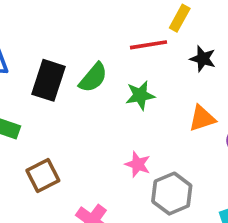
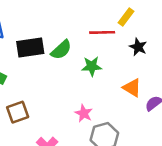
black rectangle: (48, 80) -> (30, 47), turned 56
orange triangle: (202, 118) -> (132, 88), turned 42

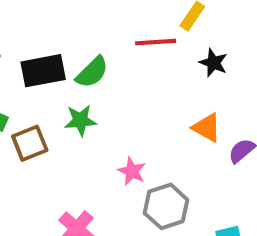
green star: (92, 66) -> (80, 120), moved
brown square: (18, 112) -> (30, 143), moved

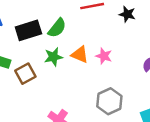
orange triangle: (207, 128) -> (80, 55), moved
pink star: (132, 171) -> (104, 56), moved

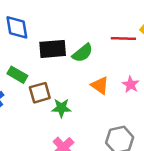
pink star: (104, 56) -> (131, 84), moved
green star: (53, 57) -> (61, 108), moved

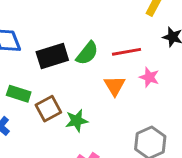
red line: (123, 38) -> (126, 52), moved
orange triangle: (100, 85) -> (115, 86), turned 36

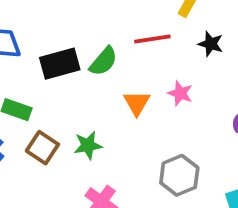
red line: (126, 52) -> (152, 39), moved
brown square: (48, 109) -> (42, 148), moved, turned -30

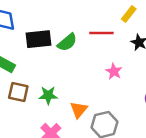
orange triangle: (137, 103) -> (79, 110), moved
brown square: (42, 148) -> (18, 92), turned -30

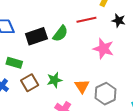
pink star: (114, 71) -> (103, 49), size x1.5
brown square: (18, 92) -> (30, 83), turned -30

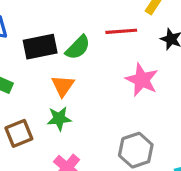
brown square: (30, 83) -> (19, 133), moved
orange triangle: (82, 86) -> (63, 86), moved

